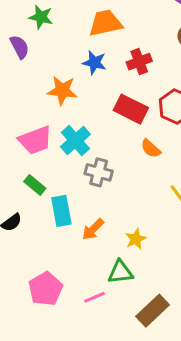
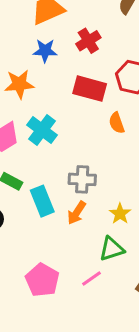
orange semicircle: (151, 149) -> (117, 123), turned 40
gray cross: (99, 172) -> (82, 179), moved

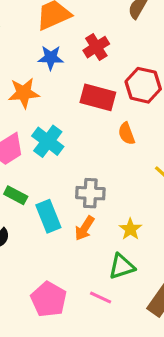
pink line: (92, 278) -> (101, 298), turned 60

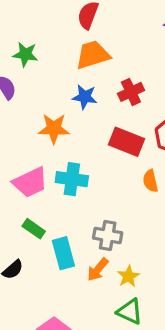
cyan cross: (48, 141) -> (72, 179), turned -36
yellow star: (130, 229) -> (128, 276), moved
green triangle: (122, 266) -> (130, 312), turned 36

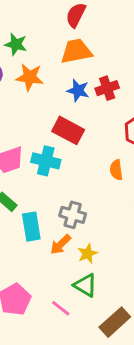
blue star: (85, 97) -> (78, 91), moved
orange star: (54, 129) -> (30, 77), moved
red rectangle: (126, 142) -> (68, 130), moved

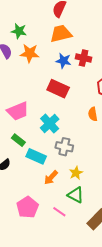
red cross: (107, 88) -> (84, 58), turned 35
cyan cross: (46, 161) -> (50, 124), moved, turned 36
cyan rectangle: (31, 227) -> (36, 156), turned -54
orange arrow: (61, 244) -> (51, 178), moved

